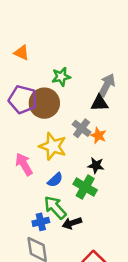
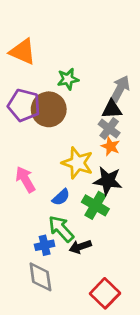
orange triangle: (22, 53) -> (23, 52), size x1.5
gray cross: (82, 128) -> (109, 129), moved
yellow star: (53, 146) -> (78, 163), moved
black star: (96, 165) -> (108, 181), size x1.5

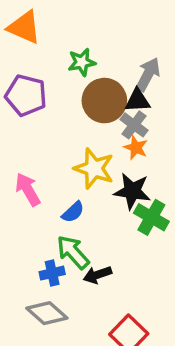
brown circle: (49, 109) -> (104, 101), moved
green cross: (95, 205) -> (151, 217), moved
gray diamond: (40, 277) -> (47, 313), turned -40

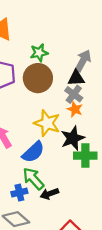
brown circle: (104, 101) -> (38, 78), moved
black star: (132, 191) -> (73, 138), turned -30
blue semicircle: (73, 212) -> (33, 152), size x1.5
green cross: (151, 217) -> (85, 156), turned -30

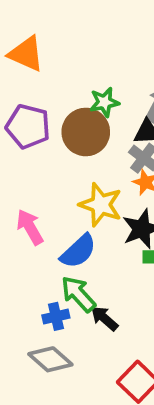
green star: (39, 53) -> (104, 102), moved
black arrow: (49, 194) -> (104, 318), turned 60

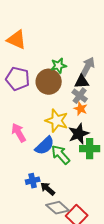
green arrow: (78, 294) -> (61, 155), moved
black arrow: (104, 318) -> (48, 189), moved
gray diamond: (50, 359) -> (58, 208), moved

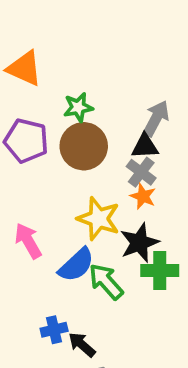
green star: (59, 66) -> (78, 107), moved

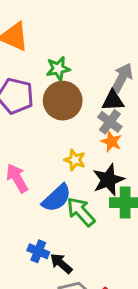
yellow star: (99, 219) -> (75, 160), size x0.6
blue cross: (54, 330) -> (38, 251), turned 35

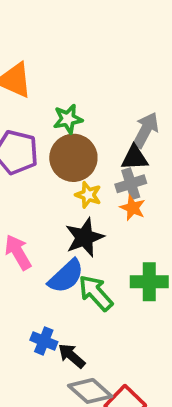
gray cross: (110, 122) -> (131, 184), turned 35
yellow star: (75, 160) -> (88, 195), moved
black star: (108, 180) -> (85, 237), moved

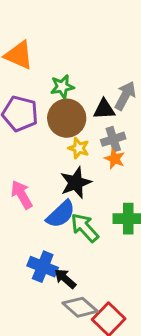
black triangle: (134, 158) -> (104, 109), moved
blue cross: (44, 341) -> (43, 267), size x1.4

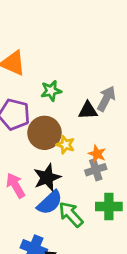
brown circle: (67, 118) -> (44, 133), moved
gray cross: (113, 139) -> (96, 170), moved
black star: (76, 183) -> (47, 178), moved

